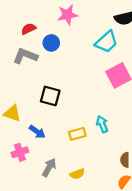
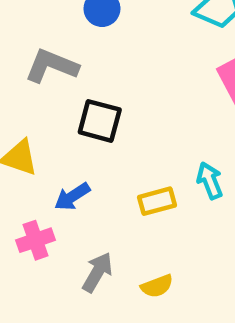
gray L-shape: (25, 56) -> (52, 66), moved
blue arrow: (37, 132) -> (72, 197), turned 112

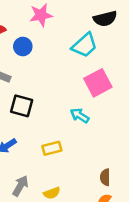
cyan arrow: (210, 181) -> (80, 116), moved, turned -36

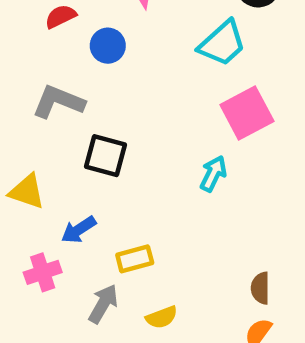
cyan arrow: (80, 116) -> (213, 174), turned 84
yellow rectangle: (52, 148) -> (135, 259), moved

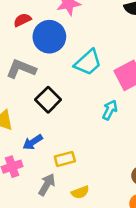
cyan trapezoid: (222, 43) -> (88, 62), moved
blue circle: (108, 46) -> (49, 37), size x1.6
black square: (106, 156) -> (48, 100), turned 30

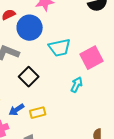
cyan trapezoid: (88, 62) -> (60, 48), turned 30
yellow rectangle: (65, 159) -> (38, 113), moved

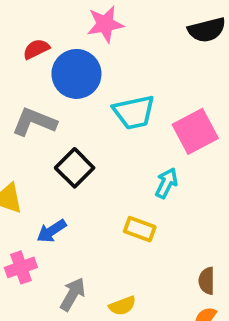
yellow rectangle: (38, 113) -> (140, 229), moved, turned 35

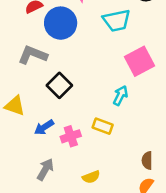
cyan trapezoid: (134, 112) -> (117, 20), moved
pink cross: (21, 267) -> (71, 136), moved
gray arrow: (73, 294) -> (45, 169), moved

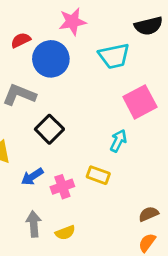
brown semicircle: (147, 160) -> (149, 214), turned 66
gray arrow: (45, 169) -> (34, 224), turned -35
yellow semicircle: (91, 177) -> (65, 233), moved

